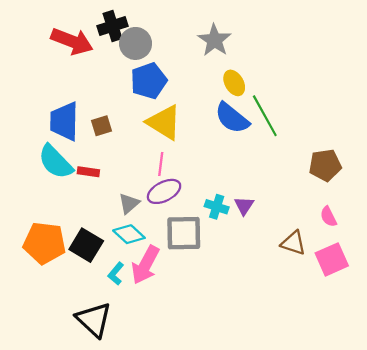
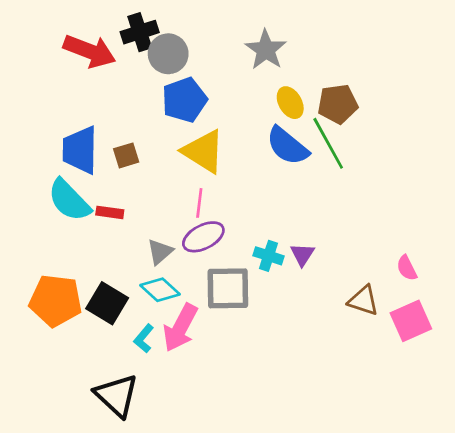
brown pentagon: (325, 165) -> (338, 104), moved

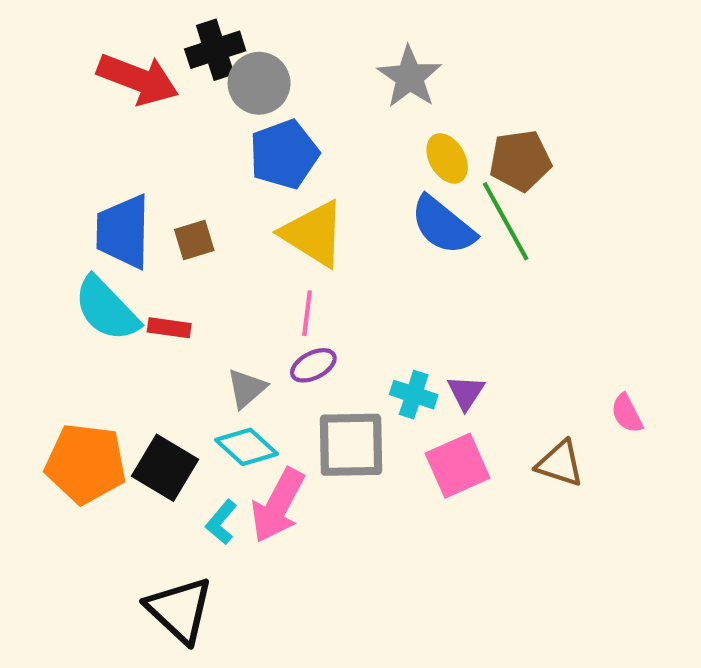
purple ellipse: (203, 237) -> (313, 365), size x0.7
pink square: (411, 321) -> (458, 466), moved

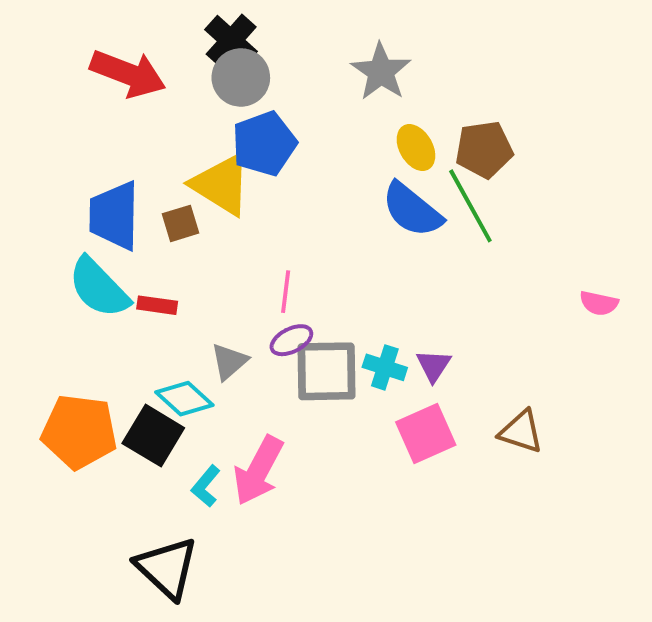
black cross: (215, 50) -> (231, 41), moved, turned -30
yellow triangle: (313, 234) -> (221, 185), moved
pink semicircle: (627, 413) -> (599, 303), moved, turned -51
gray square: (351, 445) -> (326, 371), moved
cyan diamond: (246, 447) -> (184, 399), moved

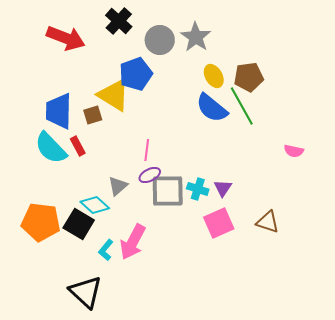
gray circle: (241, 77) -> (160, 40), moved
pink semicircle: (599, 303) -> (294, 151), moved
red rectangle: (157, 305) -> (78, 146), moved, turned 54

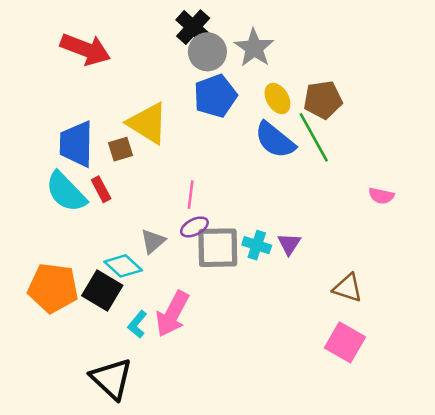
black cross: (119, 21) -> (193, 27), moved
blue pentagon: (136, 74) -> (215, 96), moved
pink square: (219, 223) -> (345, 342), moved, turned -36

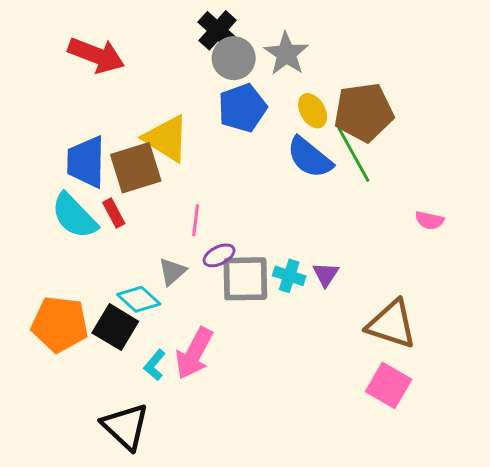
brown pentagon: (323, 100) -> (364, 112), size x1.4
brown square: (120, 149) -> (136, 168), size x1.8
pink line: (191, 195) -> (196, 220), moved
brown triangle: (348, 288) -> (391, 324), size x1.5

